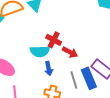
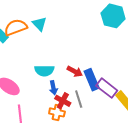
red cross: (54, 40) -> (63, 101), moved
blue rectangle: (89, 78) -> (92, 80), moved

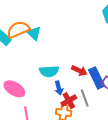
cyan triangle: (39, 24) -> (34, 33), moved
red cross: (63, 101) -> (69, 101), turned 35

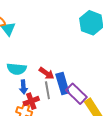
gray line: (85, 98) -> (47, 90), moved

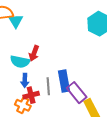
red arrow: (47, 73) -> (34, 53), moved, turned 70

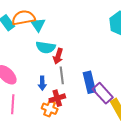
cyan semicircle: (20, 62) -> (46, 47), moved
blue arrow: (25, 80) -> (42, 83), moved
gray line: (48, 86) -> (62, 75), moved

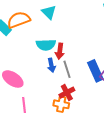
cyan triangle: (38, 25) -> (49, 12), moved
blue arrow: (42, 83) -> (51, 65), moved

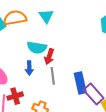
blue arrow: (51, 65) -> (29, 68), moved
red cross: (67, 93) -> (15, 96), moved

